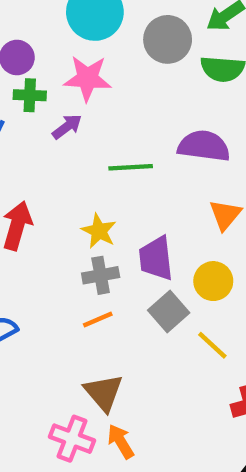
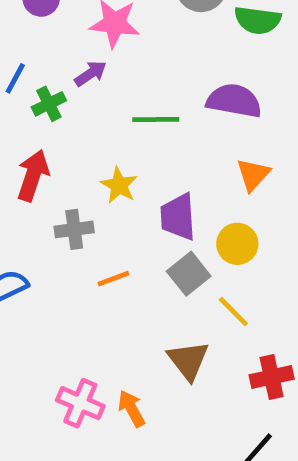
green cross: (30, 95) -> (49, 104), moved, turned -32
gray cross: (101, 275) -> (74, 229), moved
brown triangle: (104, 393) -> (188, 360), moved

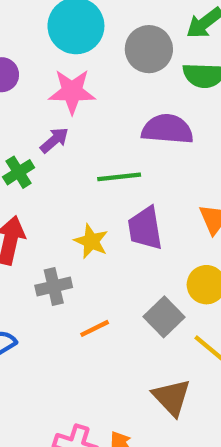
purple semicircle: (234, 101) -> (167, 129), moved
purple trapezoid: (178, 217) -> (145, 228), moved

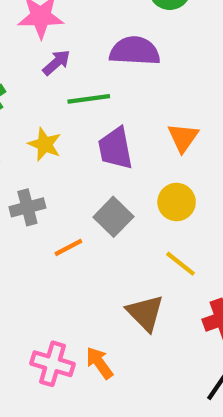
purple arrow: (54, 140) -> (56, 62), moved
yellow star: (91, 241) -> (45, 144), moved
gray square: (164, 317) -> (113, 217), moved

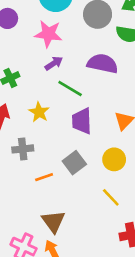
green line: (89, 99) -> (70, 88), turned 30
brown triangle: (145, 313) -> (53, 221), moved

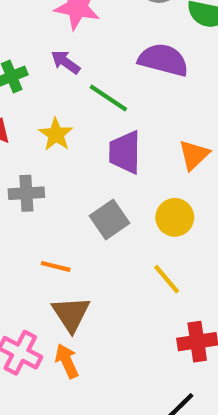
purple arrow: (54, 63) -> (66, 62), moved, turned -114
orange line: (44, 177) -> (56, 266), moved, turned 30

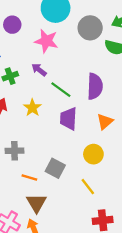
purple semicircle: (163, 60) -> (95, 86), moved, turned 75
gray cross: (26, 193) -> (14, 151), moved
gray square: (110, 219) -> (55, 168), moved, turned -30

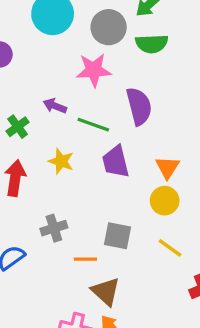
pink star: (46, 41) -> (94, 70), moved
orange triangle: (105, 122) -> (167, 167), moved

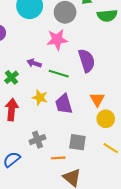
green semicircle: (152, 44) -> (107, 16), moved
purple trapezoid: (116, 162) -> (64, 104), moved
orange triangle: (167, 167) -> (97, 99), moved

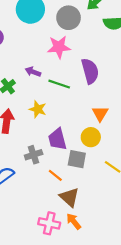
purple trapezoid: (64, 104) -> (57, 139), moved
yellow circle: (106, 119) -> (91, 137), moved
orange line: (58, 158) -> (55, 175), turned 40

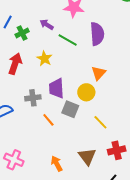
brown triangle: (69, 197) -> (87, 156), moved
pink cross: (49, 223) -> (14, 160), moved

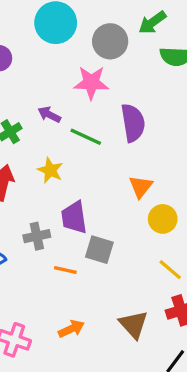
yellow circle: (86, 92) -> (163, 219), moved
orange line: (48, 120) -> (65, 270), turned -32
yellow line: (100, 122) -> (170, 270), moved
orange arrow: (57, 164) -> (71, 329), moved, turned 98

